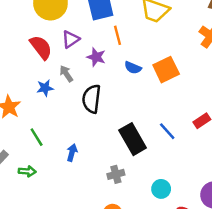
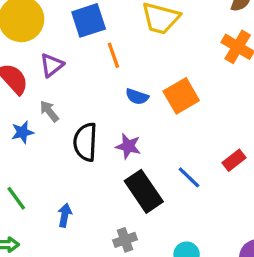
purple star: (96, 57) -> (128, 146), moved

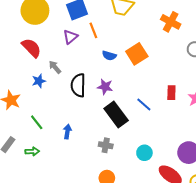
purple triangle: (52, 65) -> (70, 37), moved
red rectangle: (234, 160) -> (171, 93), turned -48
gray cross: (125, 240) -> (106, 145), turned 32

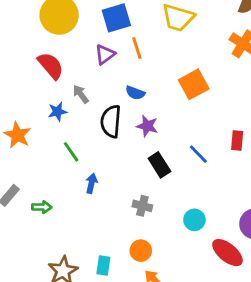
blue semicircle: (109, 56) -> (135, 93), moved
black rectangle: (116, 114) -> (159, 165), size x0.7
green line: (37, 122) -> (71, 152), moved

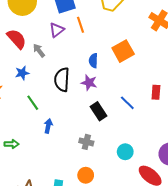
blue semicircle: (135, 93) -> (93, 61), moved, turned 72
gray arrow: (81, 94) -> (39, 50), moved

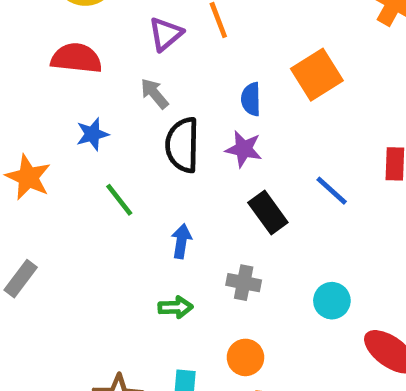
red semicircle: (17, 39) -> (76, 58), turned -40
gray arrow: (39, 50) -> (154, 94), moved
blue arrow: (48, 126) -> (181, 241), moved
green arrow: (12, 144) -> (175, 307), moved

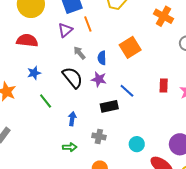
gray arrow: (154, 94) -> (79, 53), moved
black semicircle: (182, 145) -> (73, 78), turned 140
blue line: (332, 191) -> (127, 91), moved
black rectangle: (268, 213) -> (109, 106), turned -66

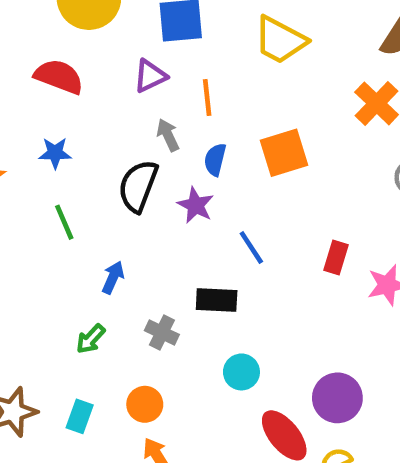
orange line: (88, 24) -> (207, 97), moved
black semicircle: (73, 78) -> (138, 186), turned -135
black rectangle: (109, 106) -> (217, 300), moved
green arrow: (70, 147) -> (91, 339), turned 120

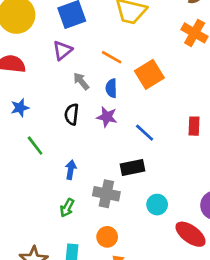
orange line: (207, 97) -> (112, 57), moved, turned -40
black semicircle: (138, 186) -> (72, 114), size x0.7
gray cross: (162, 333) -> (106, 194), size x1.4

